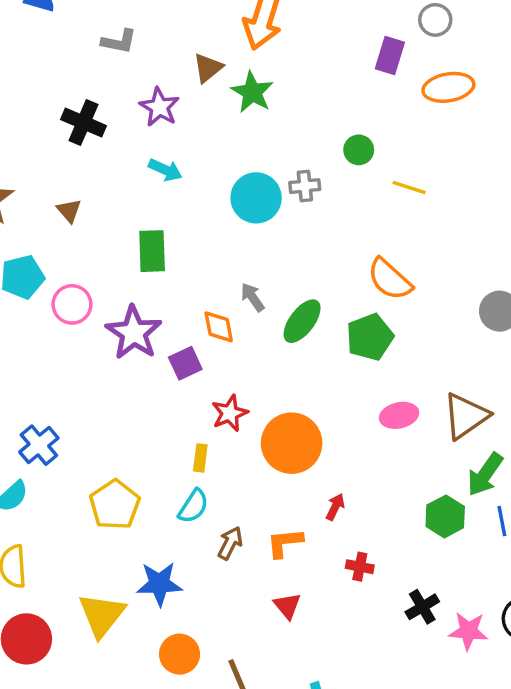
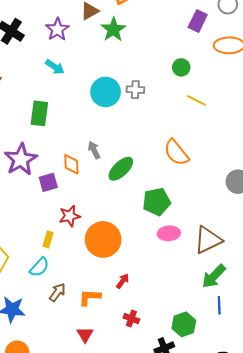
green circle: (359, 150) -> (181, 67), moved
green pentagon: (370, 337) -> (157, 202), moved
green hexagon: (445, 516) -> (184, 324), moved

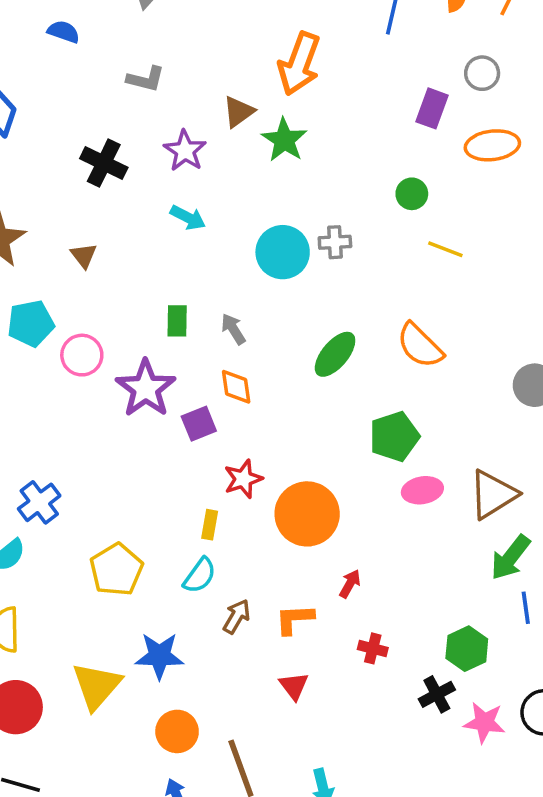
green rectangle: (39, 113) -> (177, 321), moved, size x0.7
gray arrow: (94, 150) -> (233, 329), moved
green ellipse: (121, 169) -> (335, 354), moved

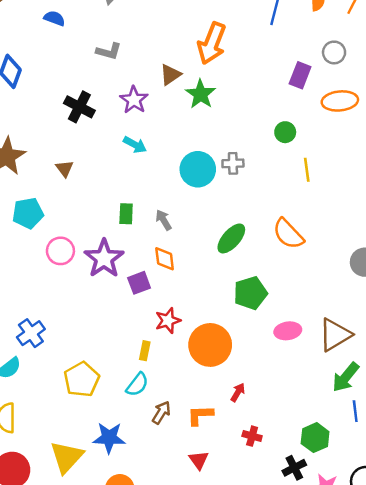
yellow line: (445, 249) -> (307, 170), turned 60
pink circle: (82, 355) -> (60, 251), moved
green pentagon: (394, 436) -> (250, 293), moved

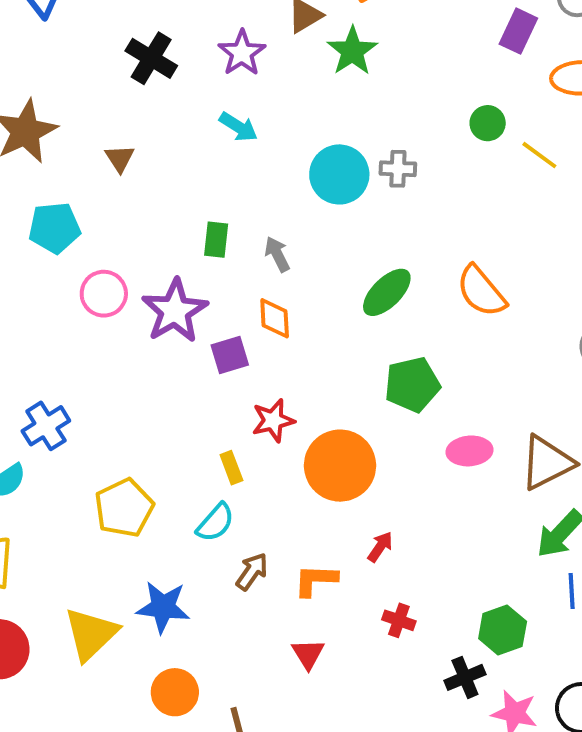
yellow line: (307, 170) -> (539, 155), moved, turned -50
yellow rectangle: (145, 351) -> (231, 468), turned -36

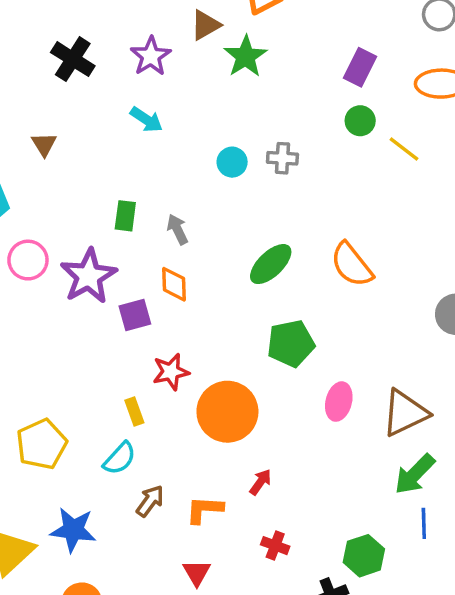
purple rectangle: (518, 31) -> (360, 67), moved
cyan circle: (339, 174) -> (232, 162), size x0.6
pink ellipse: (470, 451) -> (339, 402), turned -72

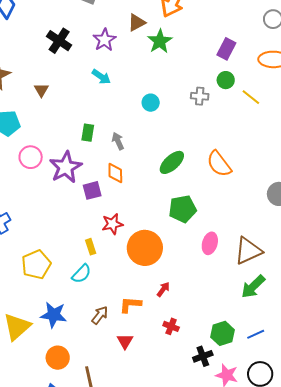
gray cross: (282, 158) -> (200, 96), moved
brown arrow: (150, 501) -> (100, 315), moved
blue line: (424, 523) -> (256, 334), moved, turned 66

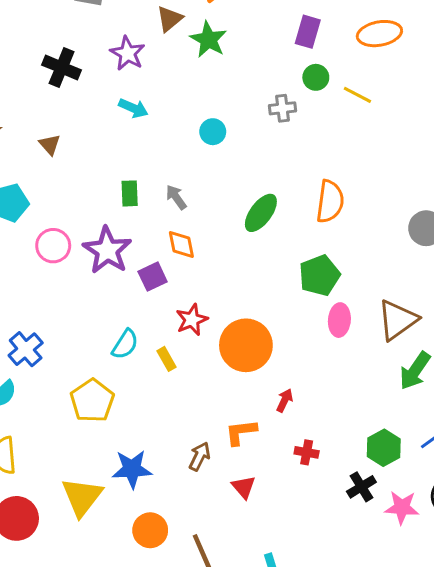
orange semicircle: (219, 164) -> (330, 201), turned -124
green pentagon: (183, 209) -> (319, 275), moved
cyan semicircle: (81, 274) -> (125, 344), moved

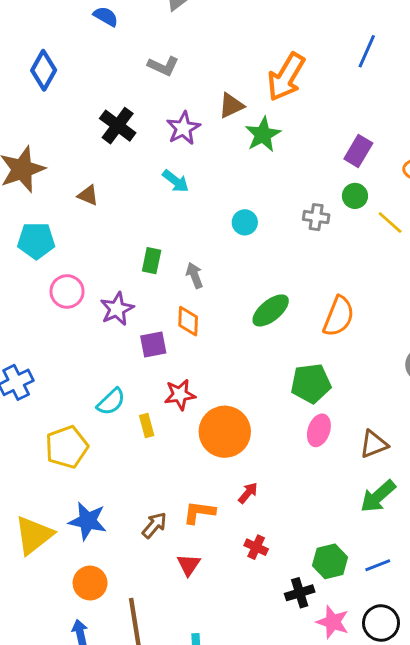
brown triangle: (50, 145) -> (88, 195), turned -40
purple star: (107, 250) -> (117, 309), size x0.7
brown triangle: (398, 320) -> (374, 444), size x0.7

